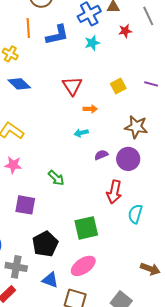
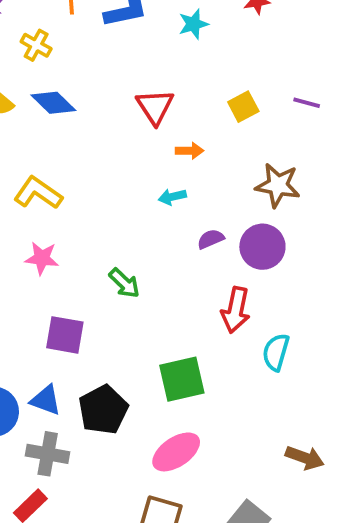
blue triangle: (50, 280) -> (46, 400), moved

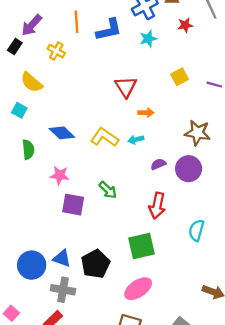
blue diamond: (53, 103) -> (62, 133), moved
yellow square: (243, 107) -> (180, 77), moved
yellow L-shape: (38, 193) -> (104, 137), moved
red arrow: (236, 310) -> (157, 206), moved
purple square: (65, 335) -> (73, 205), moved

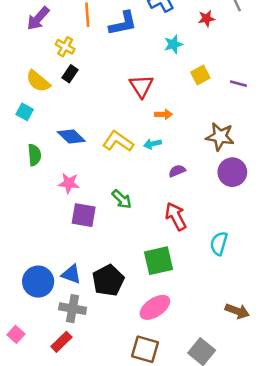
cyan star: (148, 39) -> (173, 44), moved
black rectangle: (15, 46) -> (70, 74), moved
purple circle: (189, 169) -> (232, 172), moved
red arrow: (157, 206) -> (176, 216), turned 140

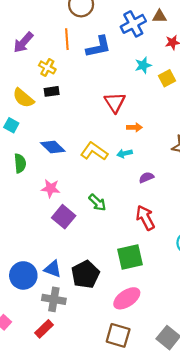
black rectangle: (70, 74) -> (52, 91), turned 48
yellow square: (200, 75) -> (167, 78), moved
purple square: (84, 215) -> (64, 217), turned 30

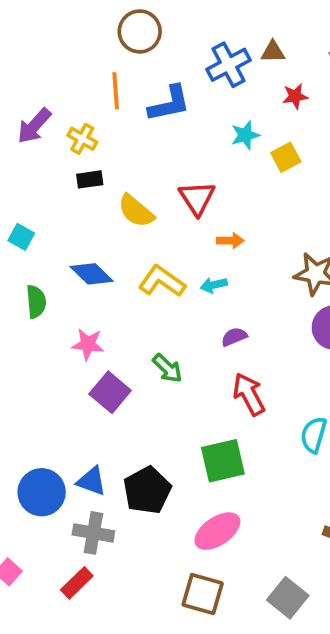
purple arrow: (23, 42) -> (34, 126), moved
yellow semicircle: (23, 98) -> (136, 211), moved
purple semicircle: (146, 177) -> (234, 337), moved

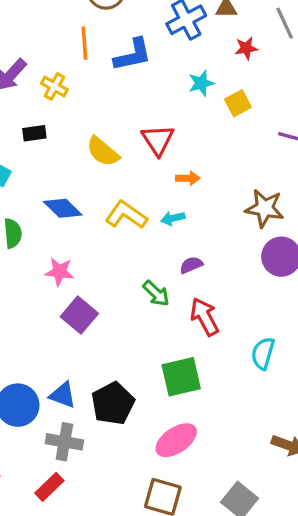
black rectangle: (90, 179) -> (34, 133), moved
green arrow: (167, 368) -> (156, 293), moved

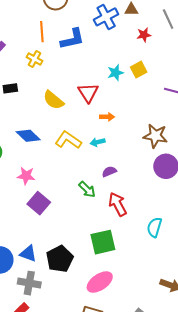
cyan star: (201, 83) -> (115, 73), moved
yellow cross: (54, 87) -> (34, 59), moved

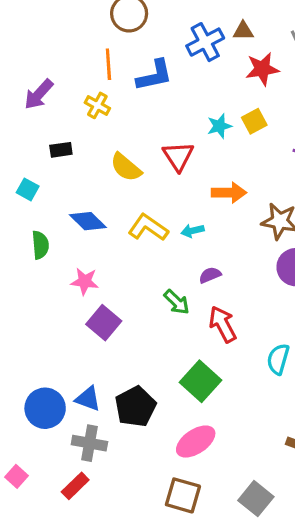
red star: (144, 35) -> (262, 69), size x1.5
orange arrow: (107, 117) -> (229, 193), moved, size x1.5
green square: (103, 242) -> (200, 381), turned -35

